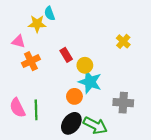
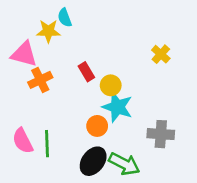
pink triangle: (18, 41) -> (24, 54), size x1.5

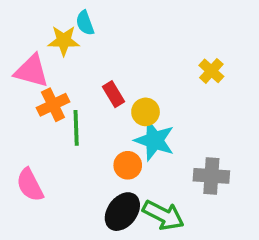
green line: (47, 144) -> (76, 128), moved

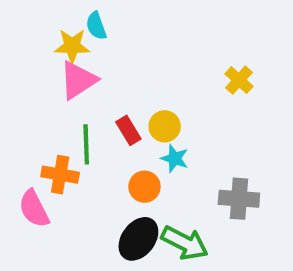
pink triangle: (32, 71) -> (78, 80), moved, turned -48
red rectangle: (113, 94) -> (128, 130), moved
orange cross: (53, 105) -> (60, 175), moved, turned 36
cyan star: (154, 140) -> (175, 158), size x0.6

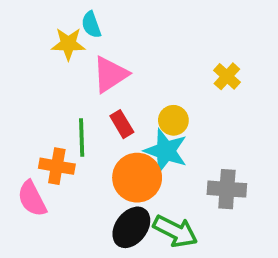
pink triangle: (78, 80) -> (110, 74), moved
yellow circle: (165, 126) -> (173, 120), moved
cyan star: (175, 158) -> (166, 151), size x1.6
orange circle: (144, 187) -> (137, 178), size x1.6

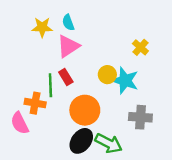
cyan semicircle: (91, 25) -> (68, 22), moved
red rectangle: (122, 124) -> (66, 77), moved
cyan star: (166, 151) -> (125, 81), moved

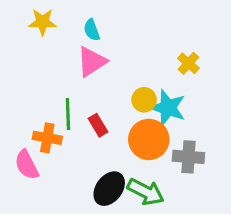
yellow star: (42, 27) -> (43, 22), moved
red rectangle: (66, 77) -> (98, 125), moved
orange circle: (85, 110) -> (149, 139), moved

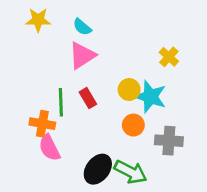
cyan semicircle: (92, 30) -> (82, 27), turned -30
red rectangle: (98, 125) -> (88, 98), moved
orange circle: (149, 139) -> (133, 125), size x0.6
pink semicircle: (27, 165) -> (49, 148), moved

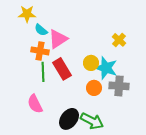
cyan semicircle: (82, 27) -> (41, 30), moved
red rectangle: (88, 98) -> (62, 69), size x1.5
orange cross: (42, 124) -> (40, 51), moved
gray cross: (169, 141) -> (119, 86), moved

